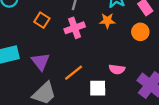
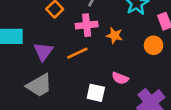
orange star: (107, 21) -> (114, 36), moved
orange line: (74, 73) -> (77, 53), moved

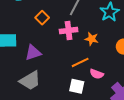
purple triangle: (43, 52) -> (33, 53), turned 36
orange line: (77, 53) -> (80, 62), moved

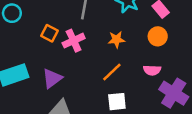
pink cross: (69, 30) -> (74, 41), moved
pink semicircle: (97, 74) -> (152, 70), moved

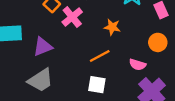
orange circle: (158, 36) -> (158, 42), moved
pink cross: (74, 41) -> (72, 17), turned -30

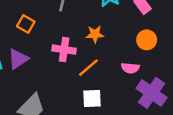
pink cross: (72, 17) -> (64, 50), moved, turned -30
purple triangle: (43, 47) -> (18, 59), moved

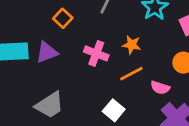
orange line: (88, 68) -> (131, 74), moved
white square: (92, 99) -> (114, 110), turned 30

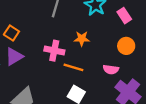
orange square: (63, 18) -> (11, 33), moved
orange line: (131, 74) -> (73, 67), moved, turned 54

